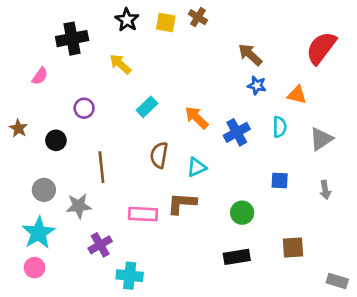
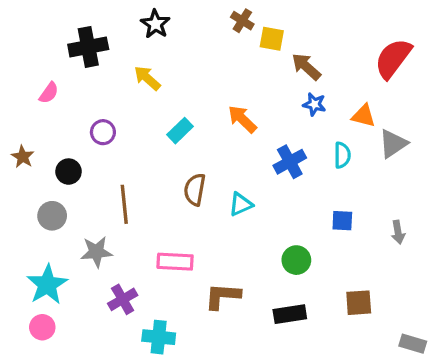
yellow square: (166, 22) -> (272, 39), moved
orange arrow: (197, 118) -> (242, 119), moved
gray triangle: (321, 139) -> (393, 144), moved
gray circle: (44, 190) -> (52, 216), moved
brown L-shape: (182, 203) -> (223, 296), moved

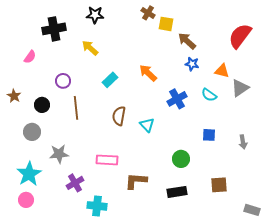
black star: (155, 24) -> (95, 15), turned -30
cyan semicircle: (342, 155) -> (209, 95), turned 126
brown line: (124, 204) -> (76, 108), moved
cyan triangle: (241, 204) -> (147, 125), turned -49

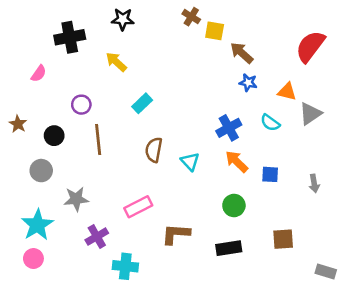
orange arrow: (148, 73) -> (237, 161), moved
pink rectangle: (107, 160) -> (138, 207), turned -30

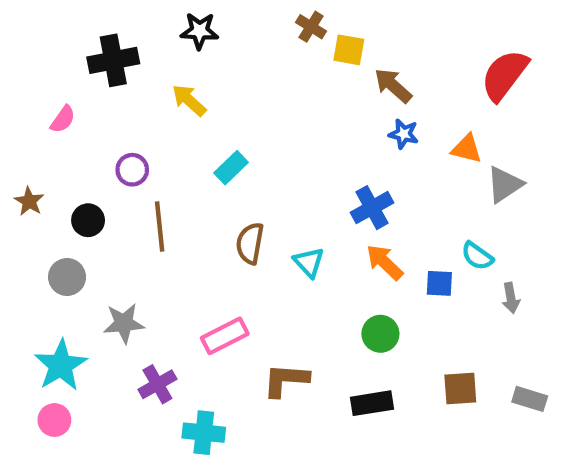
cyan semicircle: (270, 123) -> (477, 256), moved
gray rectangle: (326, 271) -> (530, 399), moved

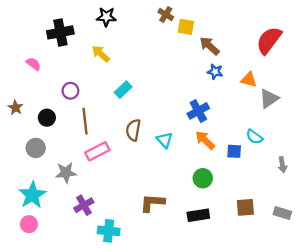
pink semicircle: (63, 119) -> (33, 64), turned -88
gray arrow: (511, 298) -> (282, 165), moved
pink rectangle: (225, 336) -> (97, 151), moved

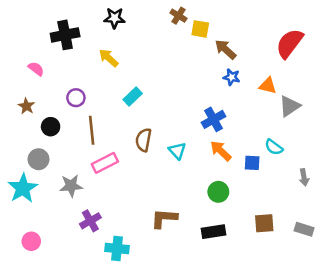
brown star: (15, 108) -> (26, 106), moved
cyan star: (32, 195) -> (23, 188), moved

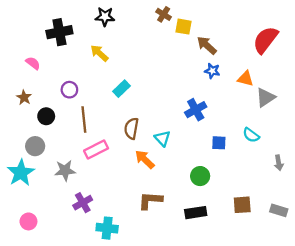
orange arrow: (221, 151) -> (145, 159), moved
blue square: (252, 163) -> (219, 143), moved

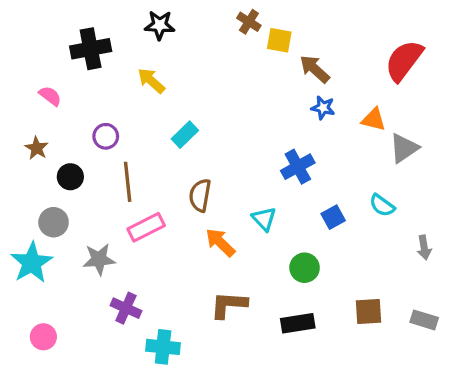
cyan triangle: (162, 138) -> (264, 219), moved
blue square: (219, 143) -> (333, 217), turned -32
purple cross: (83, 203) -> (126, 308), turned -36

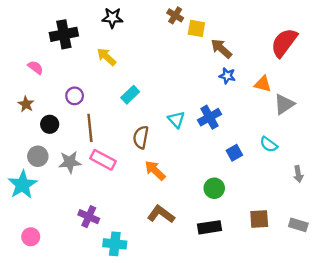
cyan triangle: (264, 219) -> (176, 120), moved
pink rectangle: (146, 227) -> (103, 160), turned 55
gray star: (99, 259) -> (70, 162), moved
brown L-shape: (229, 305) -> (161, 214), turned 32

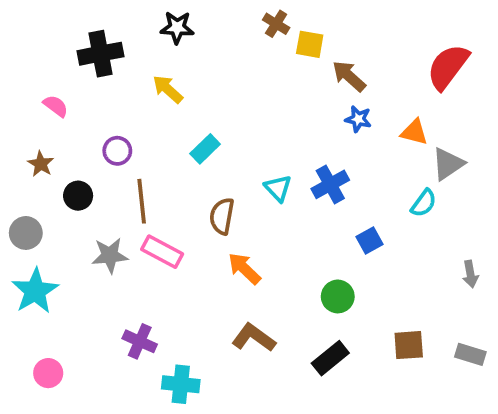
cyan semicircle: (269, 144) -> (424, 203), moved, turned -90
gray circle: (38, 156) -> (26, 233), moved
black rectangle: (209, 227) -> (330, 358), turned -30

